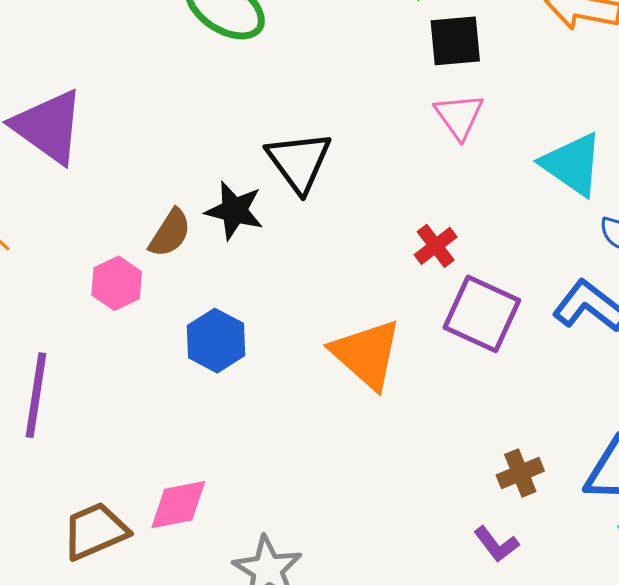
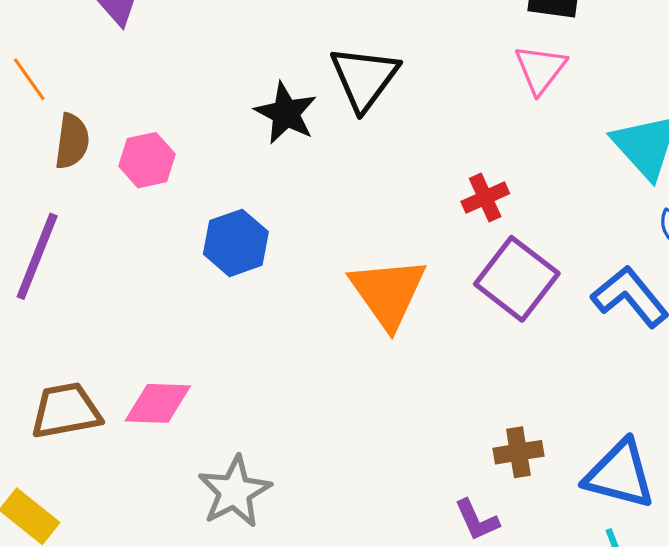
brown semicircle: (170, 233) -> (72, 141), moved, turned -38

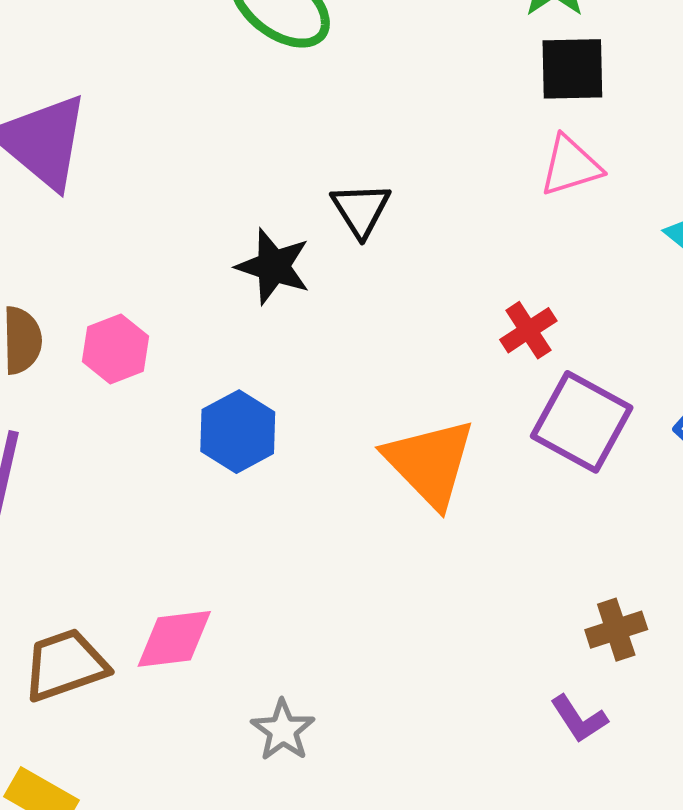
pink triangle: (540, 69) -> (571, 166), turned 44
black triangle: (364, 78) -> (361, 210), size x0.7
gray star: (235, 492) -> (283, 730), size x0.7

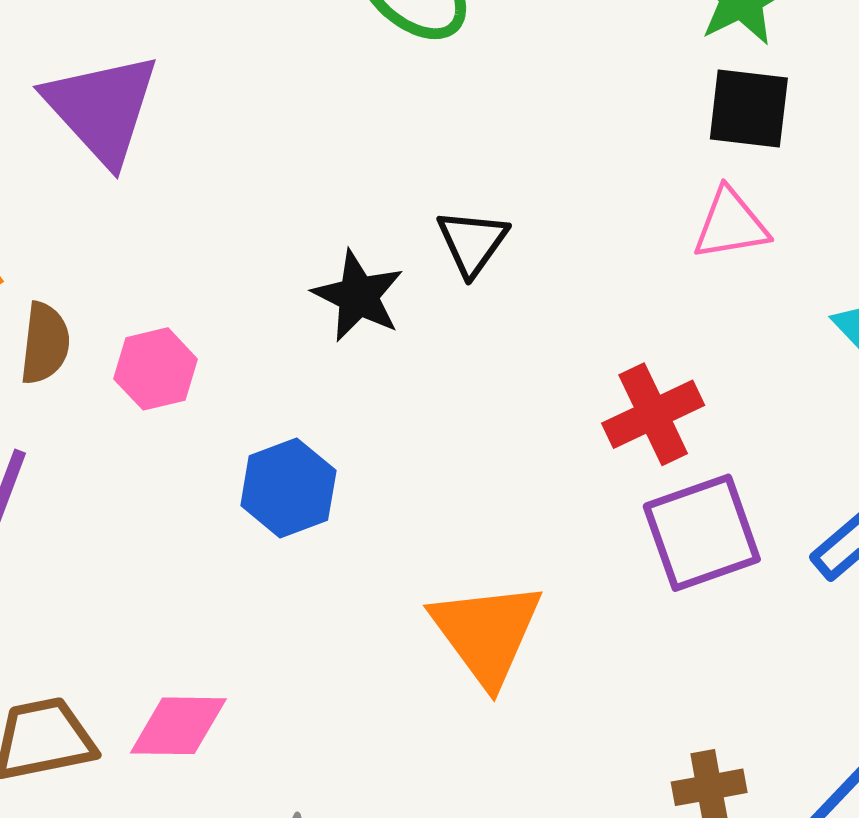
red cross: (528, 330) -> (653, 414), size x1.4
purple square: (582, 422) -> (702, 533), turned 34
orange triangle: (430, 463) -> (487, 633), moved

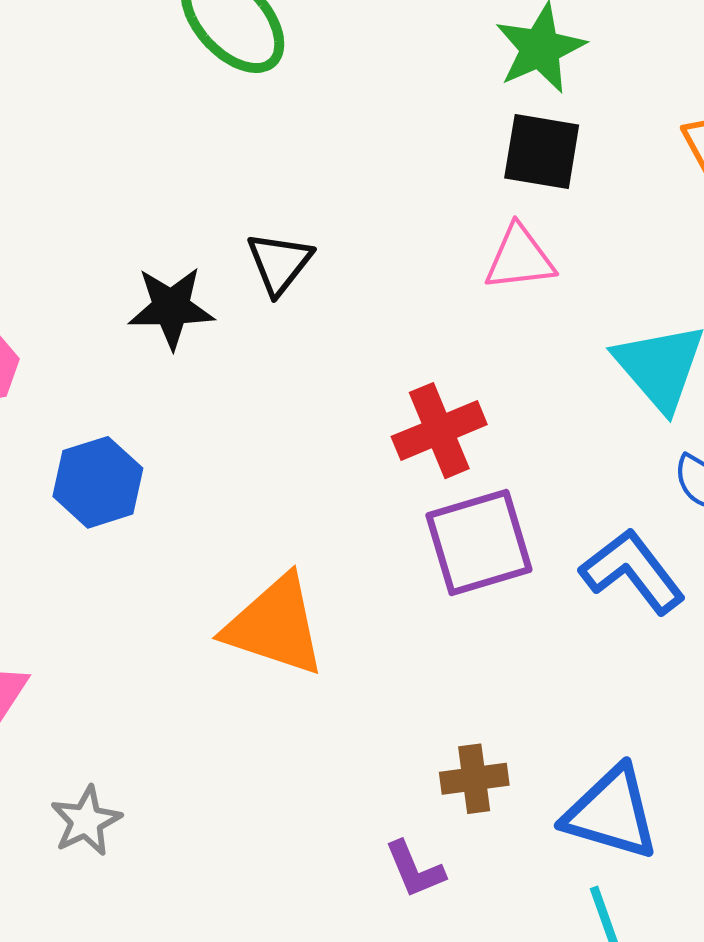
black star: (358, 296) -> (171, 308), turned -30
orange triangle: (487, 633) -> (275, 626), turned -38

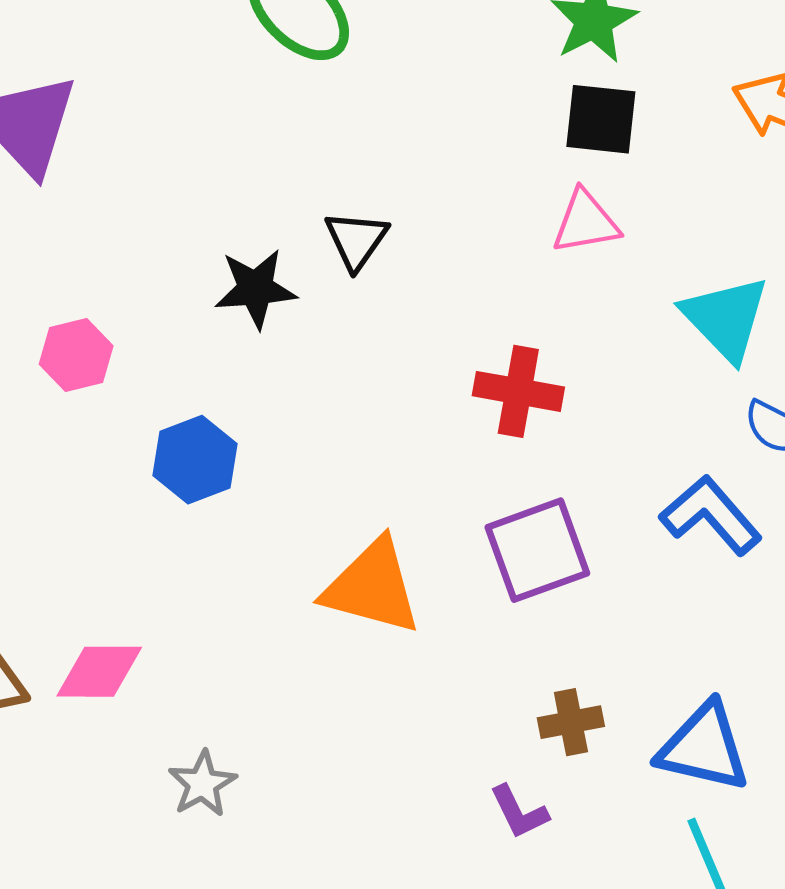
red cross: (439, 431) -> (518, 391), turned 36
purple square: (479, 543) -> (537, 550), moved

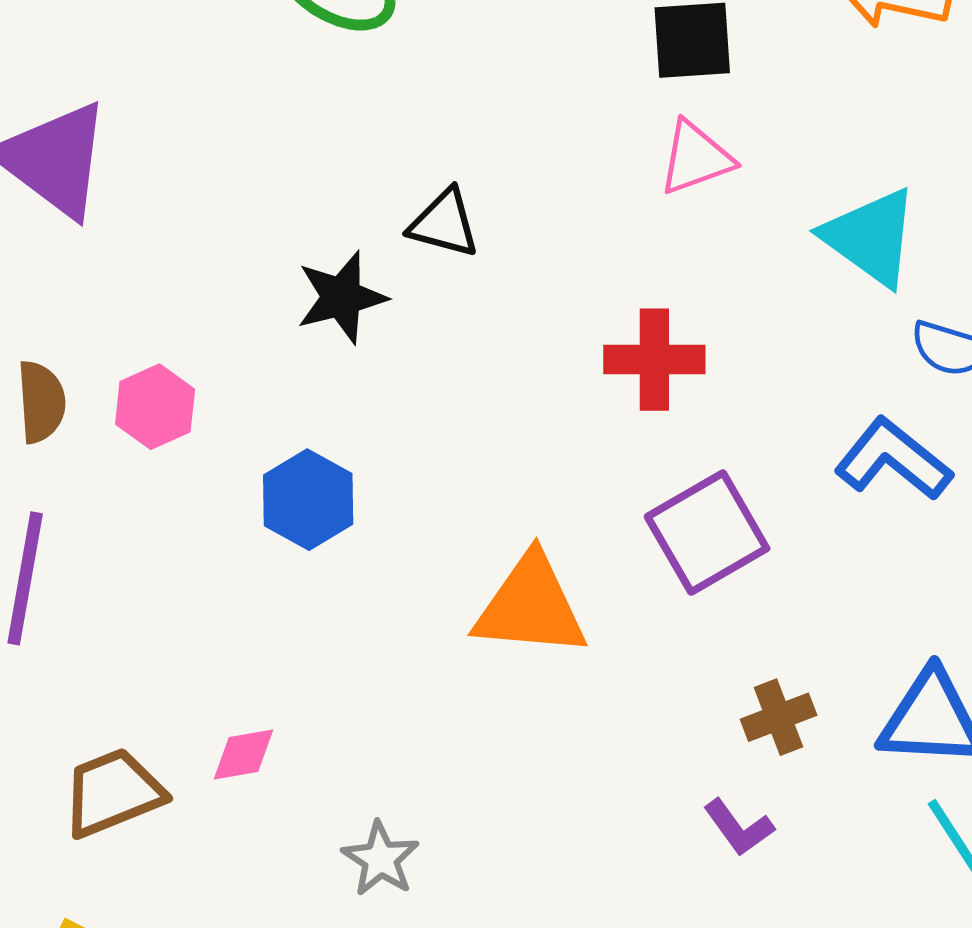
black triangle: (356, 240) -> (444, 223), turned -40
pink diamond: (99, 672) -> (243, 755), size x0.7

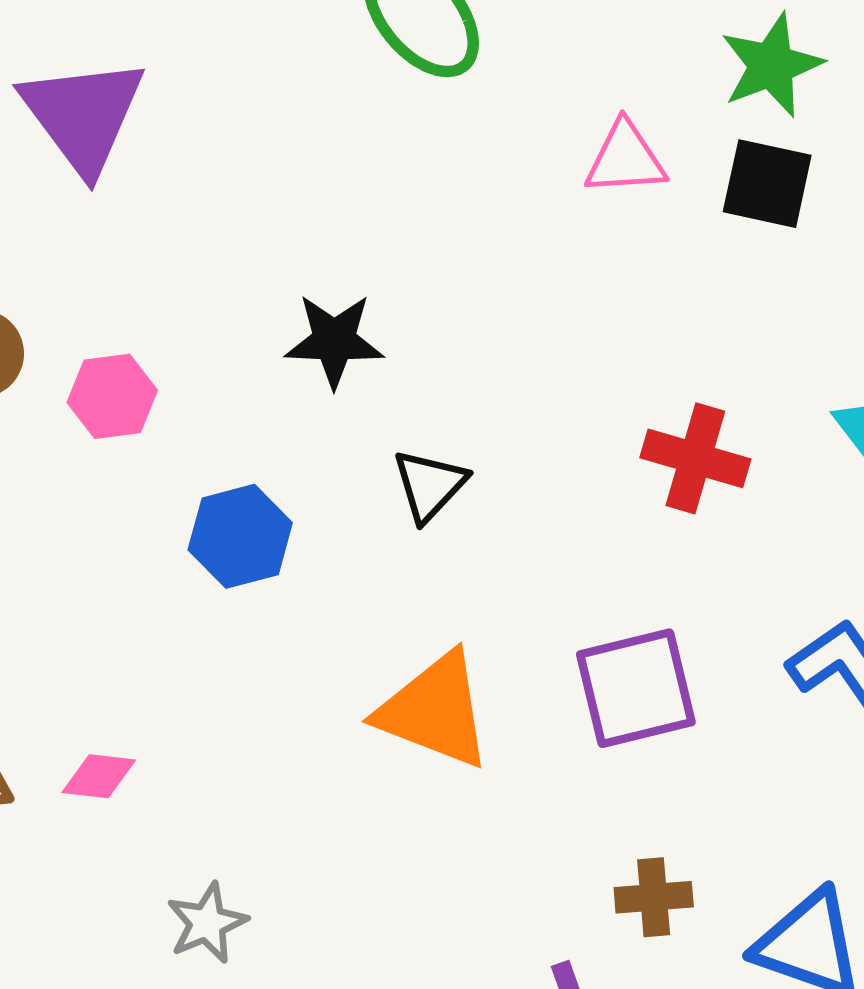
pink triangle: (696, 158) -> (625, 159), moved
black triangle: (444, 223) -> (430, 485), moved, turned 42
red cross: (654, 360) -> (695, 458), moved

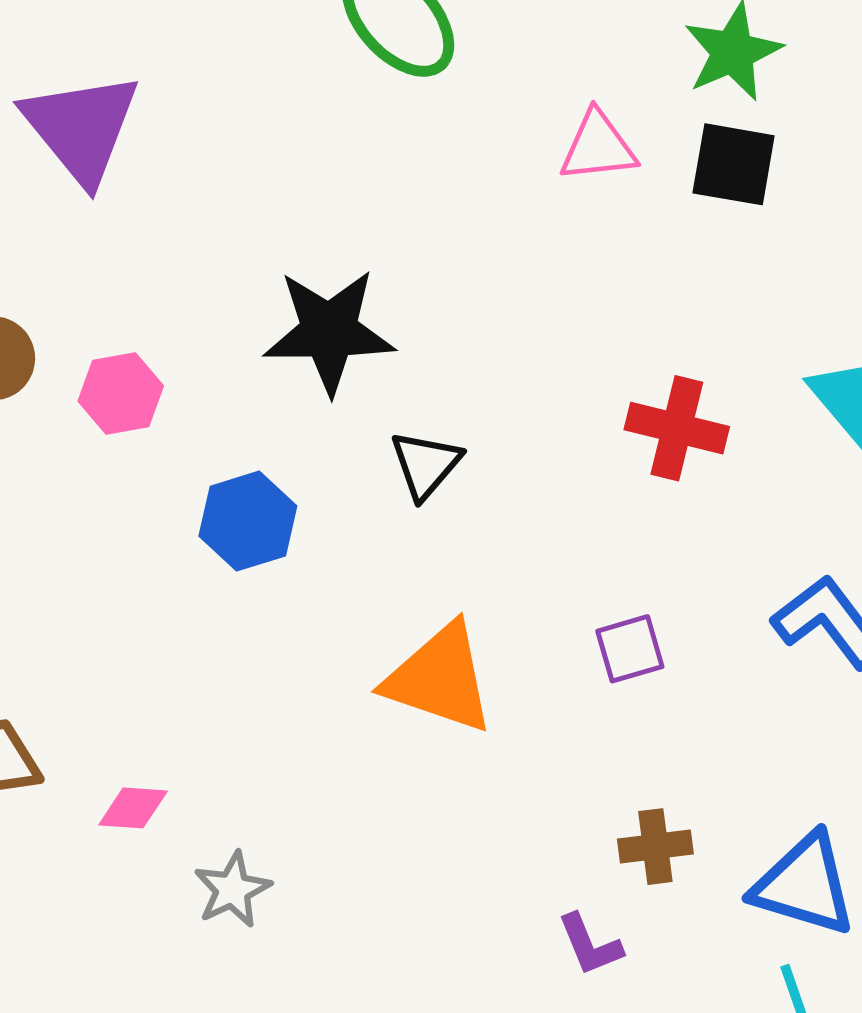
black star: (334, 341) -> (329, 331), size x1.4
purple square: (636, 688) -> (630, 649), size x0.6
pink diamond: (99, 776) -> (133, 808), moved

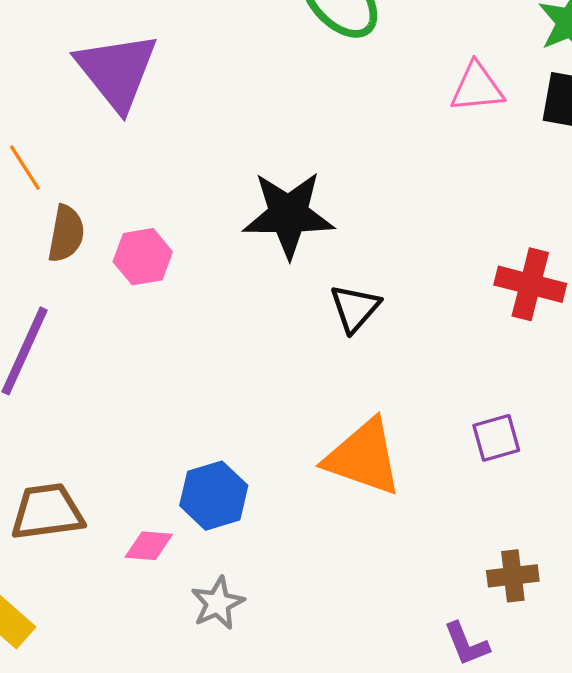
blue hexagon: (248, 521) -> (214, 496), moved

